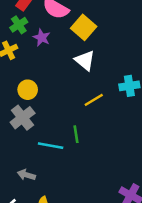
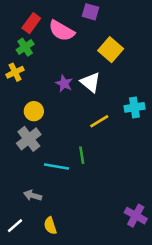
yellow square: (84, 27) -> (111, 50), moved
purple star: (42, 38) -> (64, 84), moved

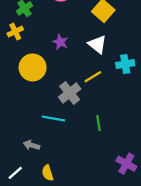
white triangle: (90, 82) -> (97, 44), moved
yellow circle: (34, 111) -> (33, 67), size x1.5
gray cross: (29, 139) -> (70, 93), moved
green line: (82, 155) -> (99, 123), moved

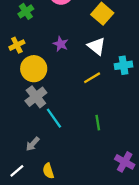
yellow cross: (15, 32) -> (17, 45), moved
gray cross: (70, 93) -> (36, 97), moved
cyan line: (53, 118) -> (54, 118), turned 45
gray arrow: (31, 145) -> (33, 144), turned -64

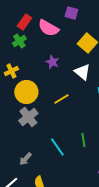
purple star: (61, 44) -> (52, 62), moved
yellow line: (92, 78) -> (61, 99), moved
cyan line: (54, 118) -> (57, 147), moved

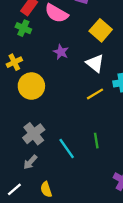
green cross: (19, 41) -> (23, 28), turned -32
yellow line: (61, 99) -> (95, 94), moved
gray cross: (28, 117) -> (34, 134), moved

